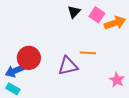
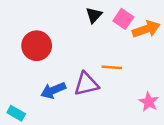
red circle: (29, 58) -> (37, 46), moved
blue arrow: (15, 71) -> (53, 90), moved

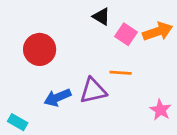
black triangle: (94, 15) -> (101, 16), turned -42
pink square: (123, 19) -> (126, 34), moved

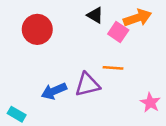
orange arrow: (158, 32) -> (137, 18), moved
red circle: (40, 49) -> (37, 29), moved

